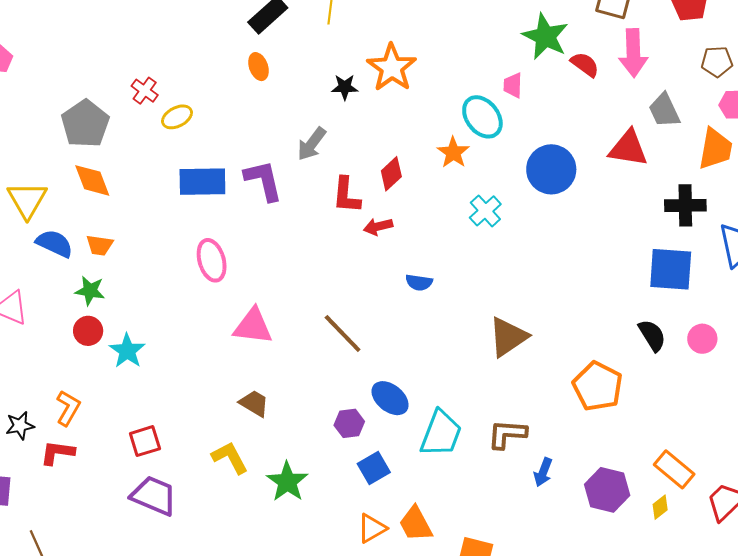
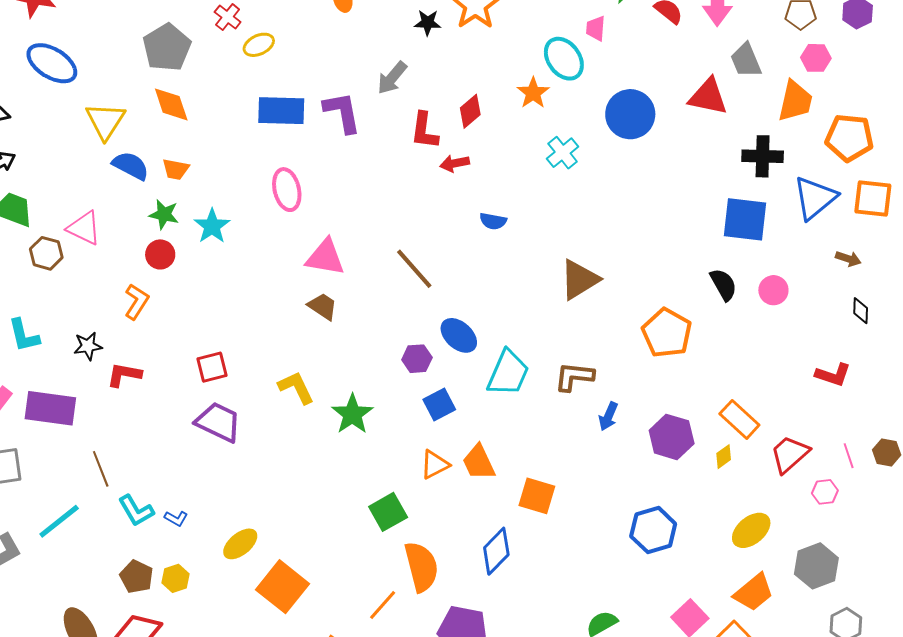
cyan star: (127, 351) -> (212, 226), moved
brown trapezoid: (254, 403) -> (323, 306), moved
orange L-shape: (68, 408) -> (137, 302), moved

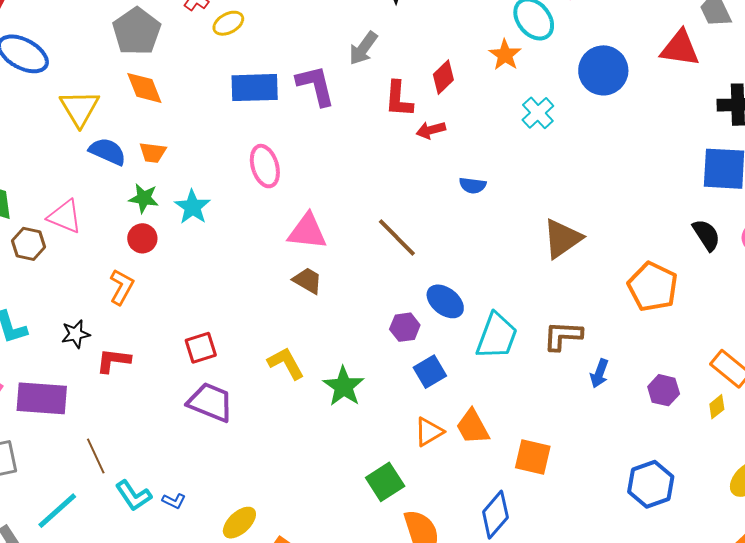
purple hexagon: (672, 437) -> (664, 390), size x0.7

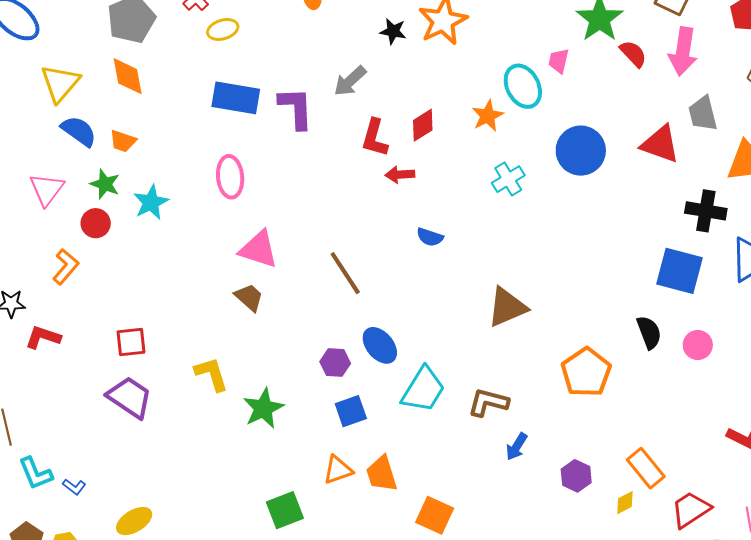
pink triangle: (65, 216) -> (47, 189), moved, turned 33

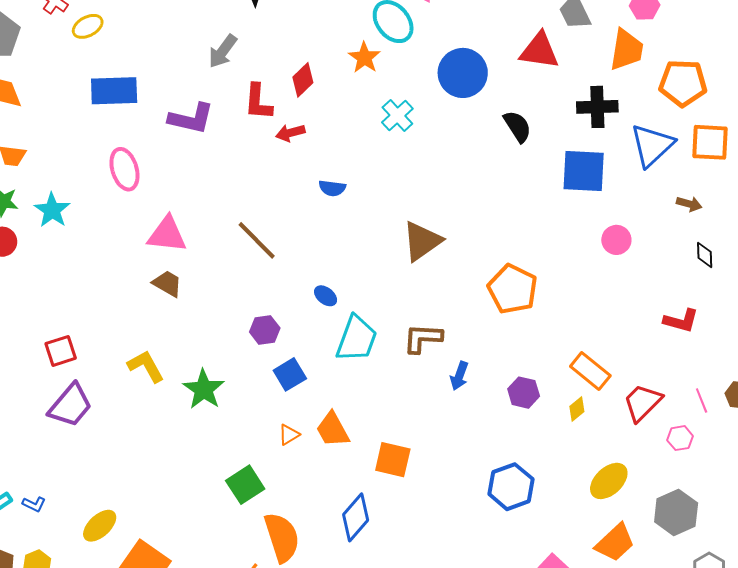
purple L-shape: (296, 108) -> (191, 119), moved, turned 117
black semicircle: (649, 332) -> (517, 126), moved
blue ellipse: (380, 345) -> (326, 296), moved, size x0.6
purple trapezoid: (130, 397) -> (70, 405), turned 108
orange triangle: (338, 470) -> (289, 435), size x0.7

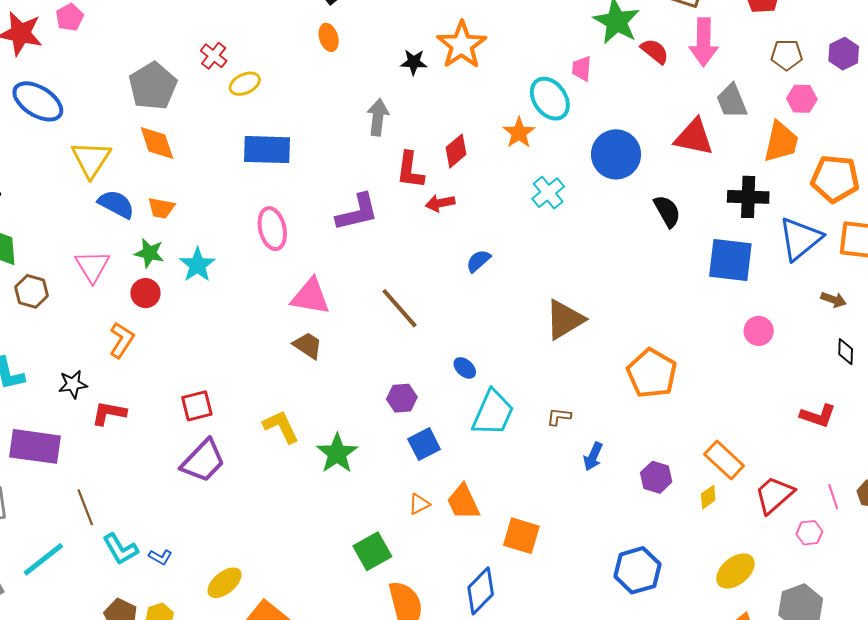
gray arrow: (223, 51) -> (378, 117), turned 147
purple L-shape: (191, 119) -> (357, 212), moved, turned -30
blue semicircle: (332, 188) -> (478, 261), turned 128
brown L-shape: (423, 338) -> (559, 417), size x0.6

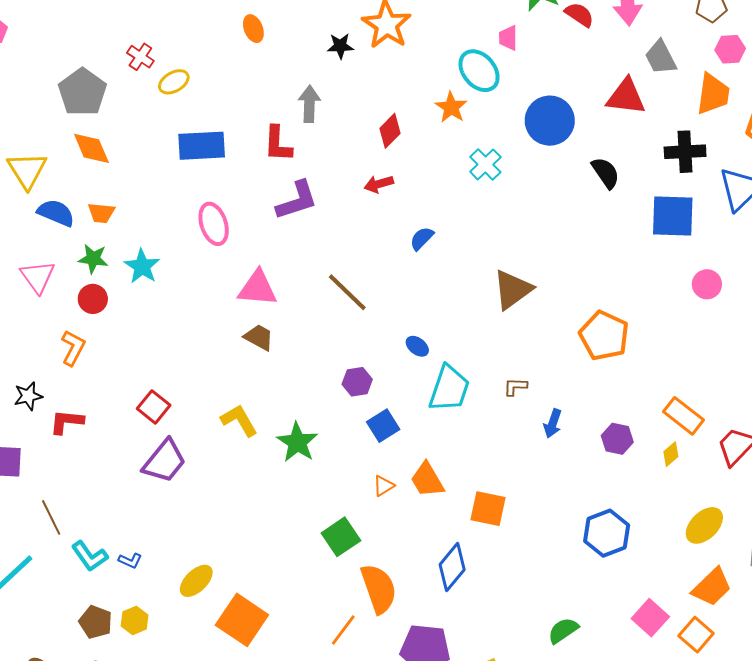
red L-shape: (410, 170) -> (278, 144), moved
red square: (197, 406) -> (154, 407), turned -32

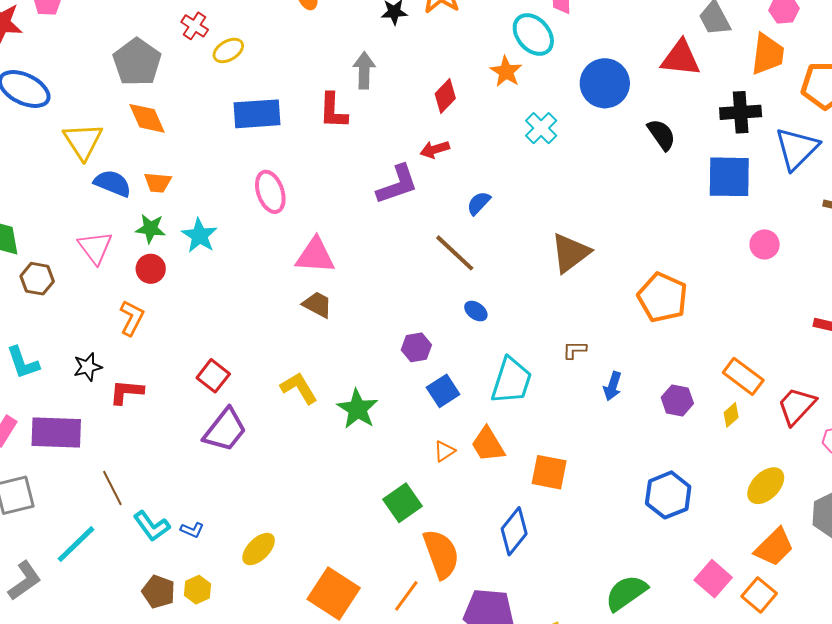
purple L-shape: (297, 200) -> (397, 185), moved
brown line: (347, 292) -> (455, 253), moved
cyan trapezoid: (449, 389) -> (511, 381), moved
orange square: (242, 620) -> (334, 593), moved
green semicircle: (563, 630) -> (626, 593), size x1.4

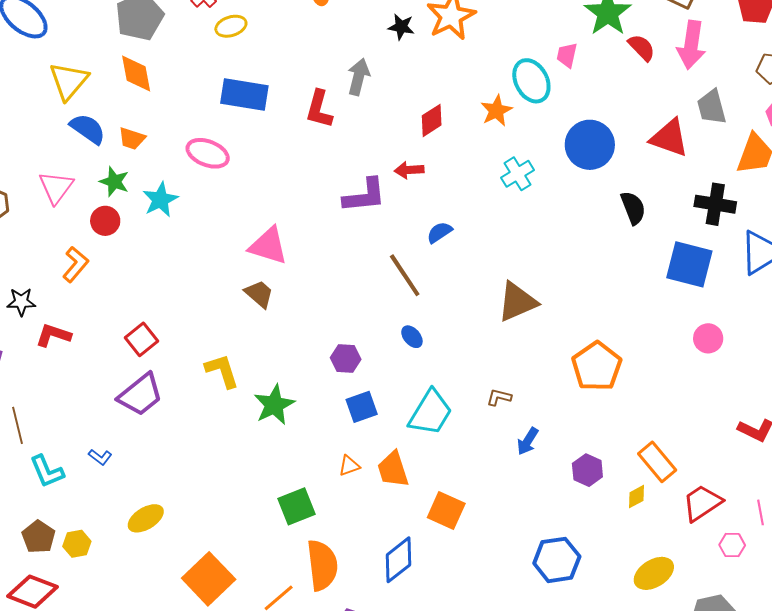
pink ellipse: (270, 192) -> (208, 153), moved, turned -63
blue L-shape: (192, 530) -> (100, 457), moved

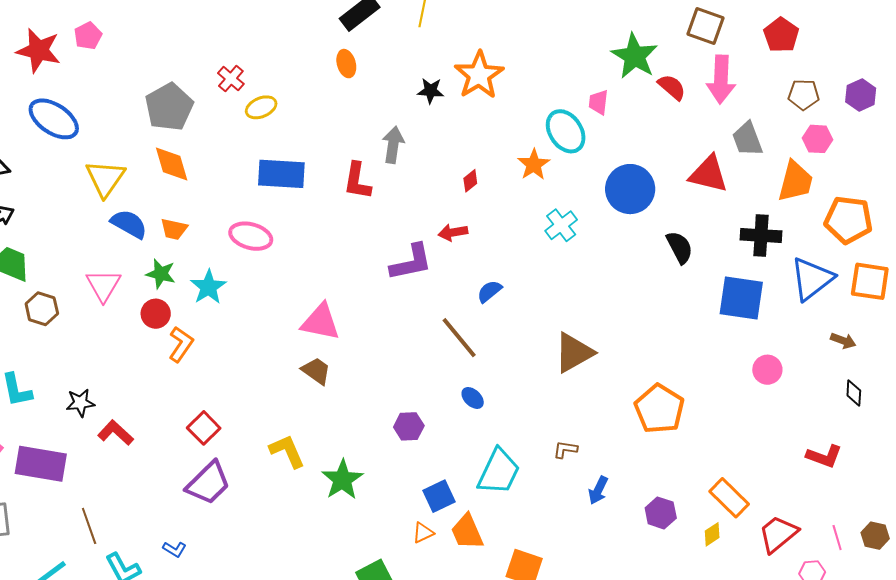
red diamond: (432, 120) -> (470, 181), size x0.7
orange L-shape: (75, 264) -> (181, 344), moved
red L-shape: (53, 335) -> (116, 433), turned 30
blue square: (362, 407) -> (439, 496), moved

